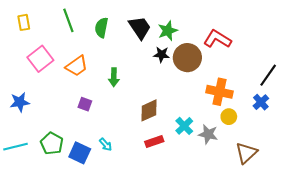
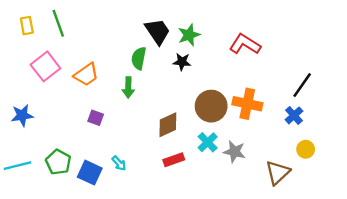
green line: (68, 20) -> (58, 23), moved
green semicircle: (101, 28) -> (139, 58), moved
brown circle: (187, 58) -> (211, 106), moved
yellow circle: (229, 117) -> (306, 149), moved

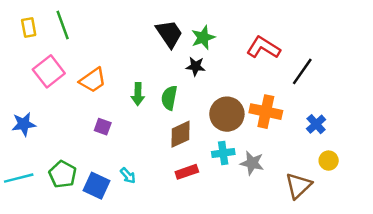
green semicircle: (139, 58) -> (169, 98), moved
black line: (302, 85) -> (302, 71), moved
cyan cross: (208, 142) -> (223, 153), turned 36

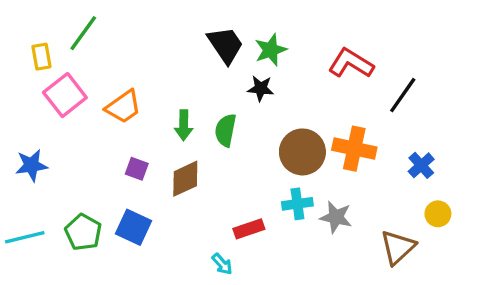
green line: (63, 25) -> (83, 33), turned 56
yellow rectangle: (29, 28) -> (41, 57), moved
brown diamond: (181, 134) -> (185, 179), moved
cyan arrow: (128, 176) -> (222, 264), moved
blue square: (96, 186) -> (133, 227), moved

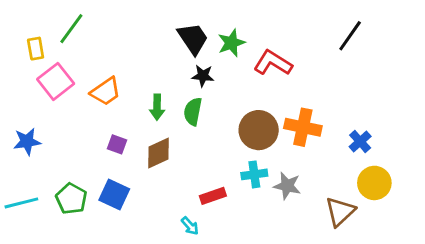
red L-shape: (351, 63) -> (273, 63), moved
black star: (261, 88) -> (203, 76), moved
black line: (403, 95) -> (350, 36), moved
yellow circle: (438, 214) -> (374, 183), size x1.5

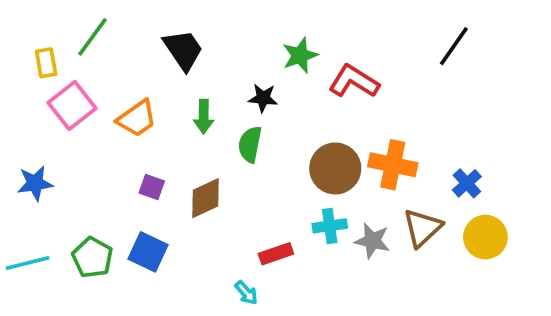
black trapezoid: (193, 39) -> (183, 50), moved
green arrow: (157, 107) -> (204, 117), moved
brown triangle: (340, 212) -> (422, 228), moved

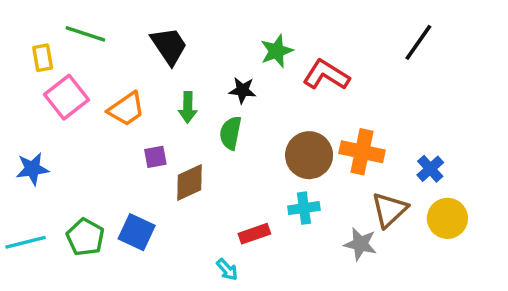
green line: (92, 37) -> (85, 34), turned 72
purple square: (152, 187) -> (155, 157), moved, turned -30
gray star: (372, 241) -> (360, 244), moved

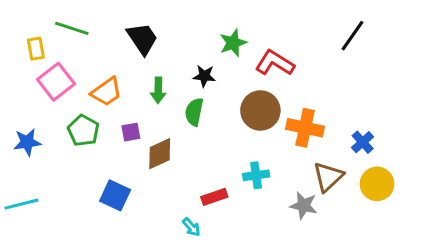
brown circle: (309, 155) -> (260, 110), moved
green pentagon: (85, 237) -> (83, 131), moved

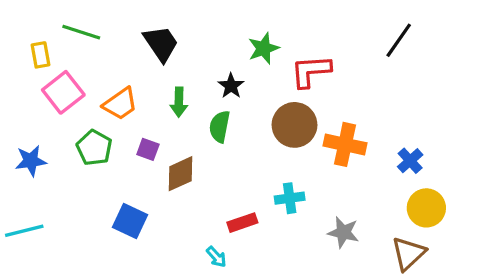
red L-shape: (275, 63) -> (311, 71), turned -36
black star: (204, 76) -> (231, 86), turned 30
purple square: (131, 132) -> (148, 149), turned 30
brown triangle: (328, 177) -> (408, 254), moved

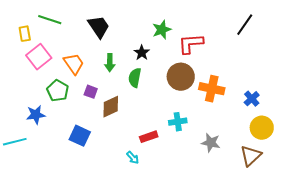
orange trapezoid: (120, 104) -> (74, 64), turned -90
blue star: (31, 161) -> (36, 115), moved

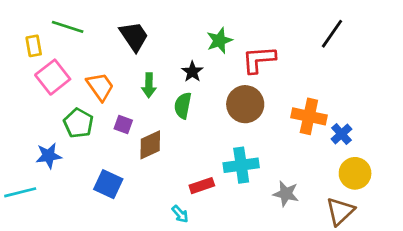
orange cross: (212, 89) -> (309, 116), moved
cyan cross: (178, 122) -> (241, 165), size x1.4

